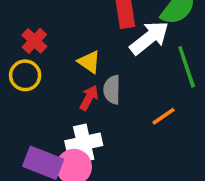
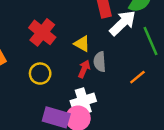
red cross: (34, 41) -> (42, 32), size x1.5
yellow circle: (25, 75) -> (40, 74), moved

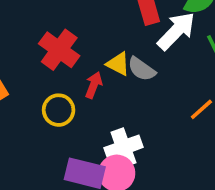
gray semicircle: (100, 62) -> (142, 69), moved, turned -48
red arrow: (84, 69) -> (94, 85), moved

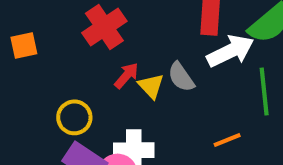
yellow triangle: (118, 64) -> (151, 86), moved
yellow circle: (59, 110) -> (74, 117), moved

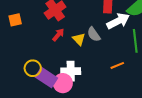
red arrow: (126, 76) -> (58, 35), moved
yellow circle: (74, 117) -> (33, 68), moved

